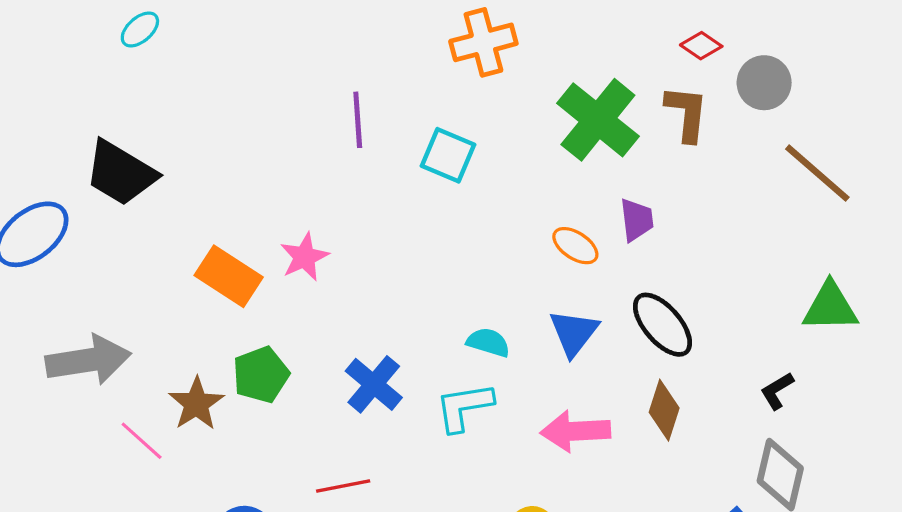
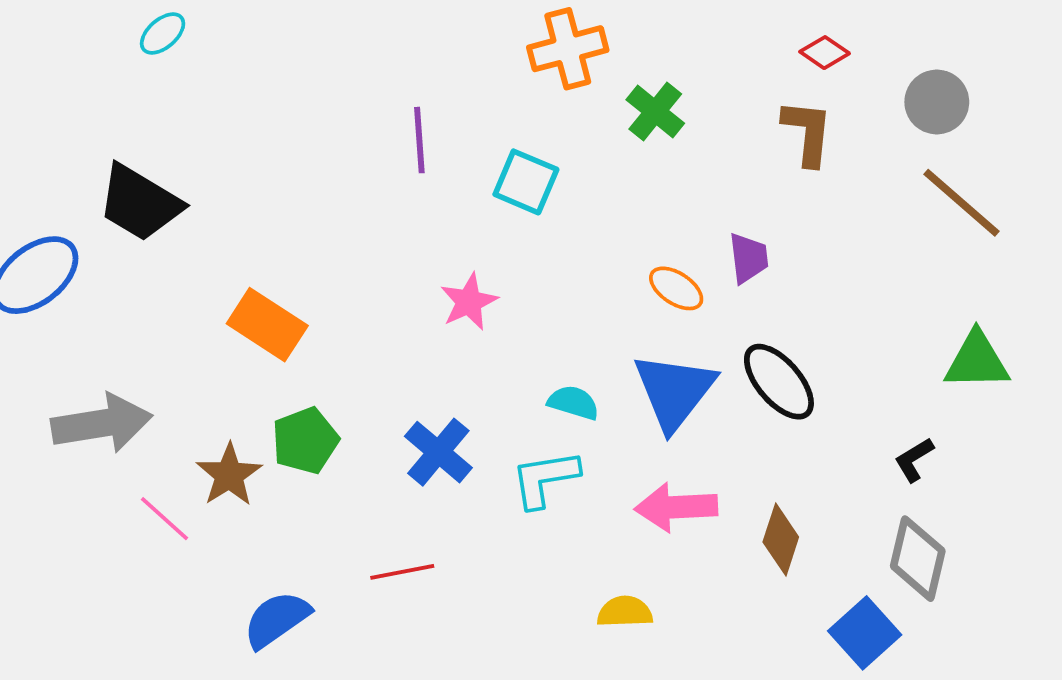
gray circle: (764, 83) -> (937, 102), moved
green cross: (598, 120) -> (655, 112), moved, size x0.6
pink star: (304, 257) -> (469, 302), moved
blue triangle: (574, 333) -> (674, 391), size x1.4
brown diamond: (664, 410) -> (781, 540), moved

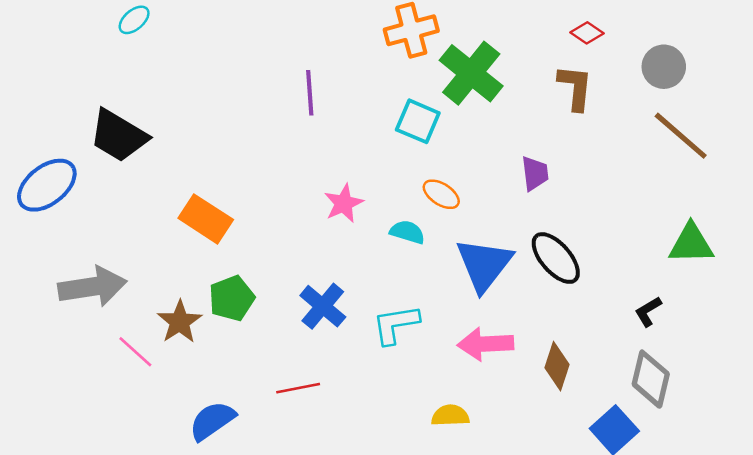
green cross: (655, 112) -> (471, 73), size x1.6
cyan square: (526, 182) -> (418, 121), moved
orange ellipse: (676, 288) -> (441, 194), moved
cyan semicircle: (573, 403) -> (407, 232), moved

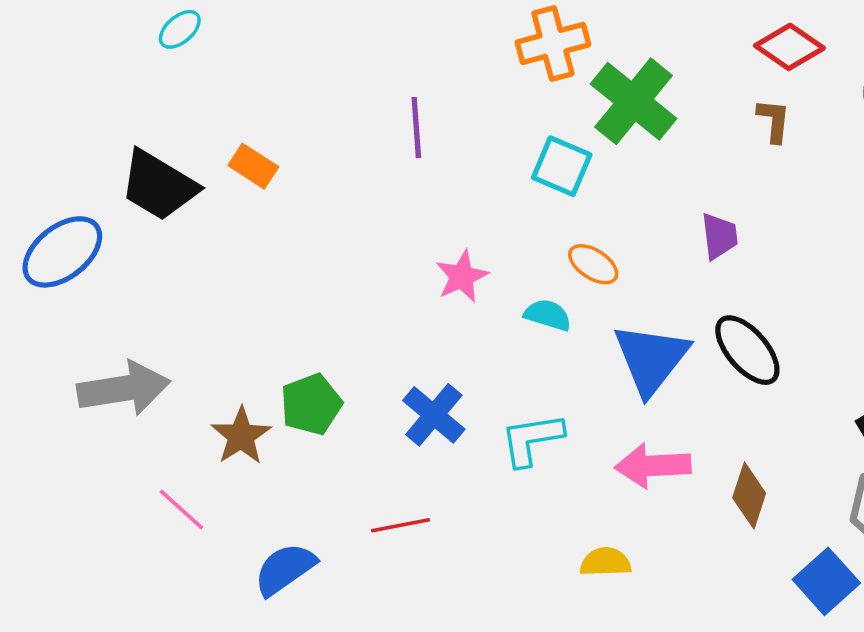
red diamond: (587, 33) -> (789, 47), size x1.5
brown L-shape: (575, 88) -> (774, 121), size x0.7
orange rectangle: (206, 219) -> (253, 166), moved, size x0.7
pink line: (135, 352) -> (181, 509), moved

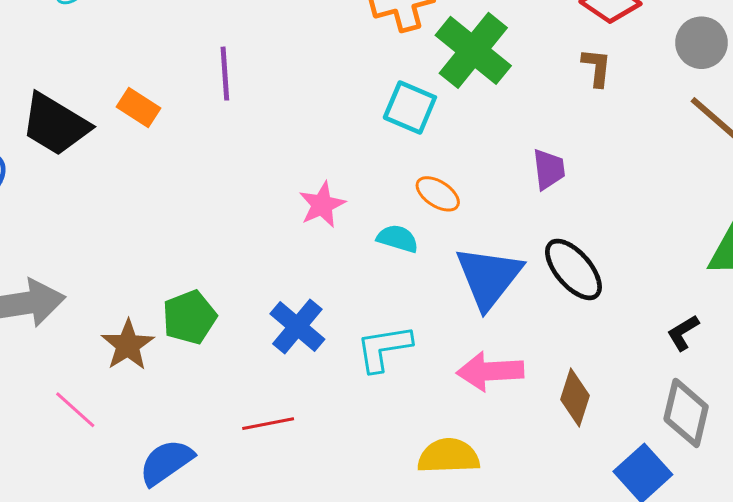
purple line: (416, 128) -> (225, 74), moved
yellow semicircle: (605, 562) -> (449, 456), size x1.4

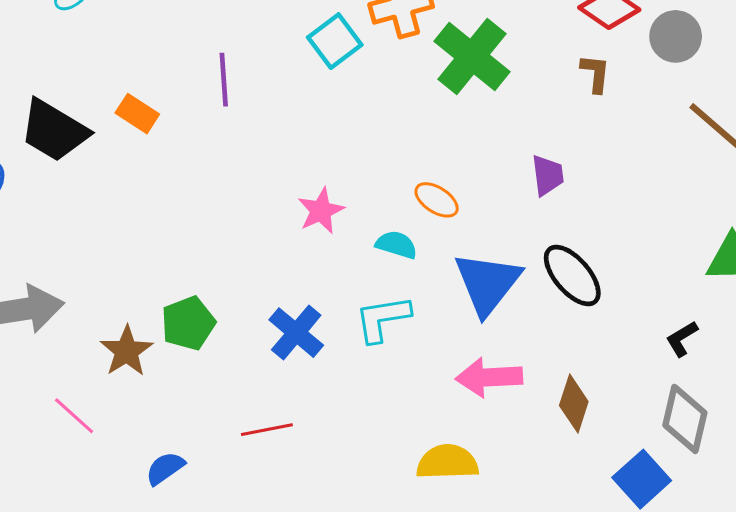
gray circle: (702, 43) -> (676, 36), moved
cyan square: (410, 107) -> (335, 41), moved, turned 30
cyan L-shape: (384, 348) -> (383, 319), moved
blue semicircle: (166, 462) -> (165, 468), size x0.7

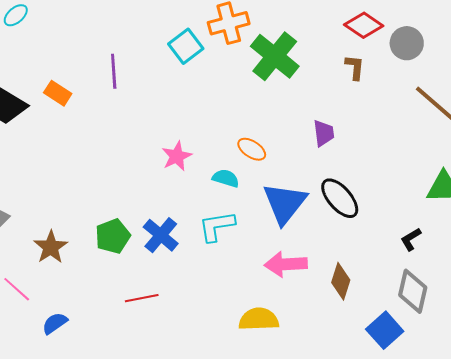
green pentagon: (188, 323) -> (113, 236), moved
blue semicircle: (165, 468) -> (55, 323), moved

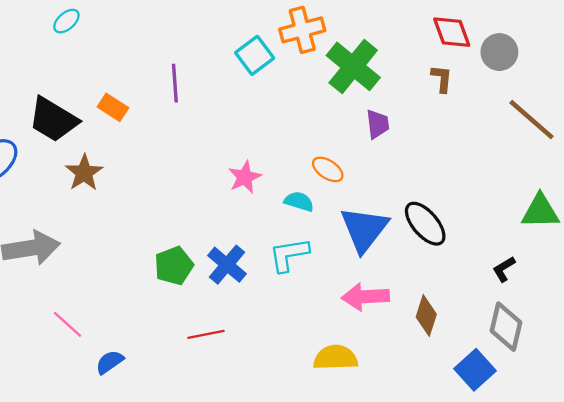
red diamond: (364, 25) -> (452, 32), turned 36
purple trapezoid: (324, 133) -> (378, 124), moved
brown star: (51, 247) -> (84, 173), moved

